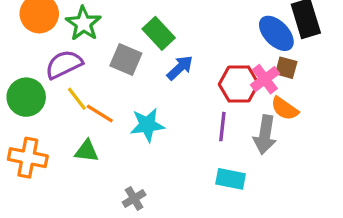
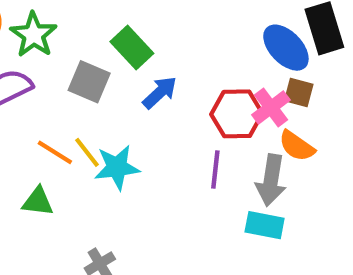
yellow line: (77, 99) -> (87, 152), moved
cyan rectangle: (231, 179) -> (265, 225), moved

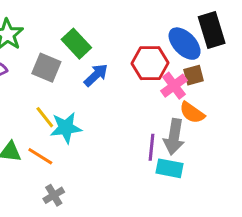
brown square: (299, 92) -> (194, 75), turned -30
red hexagon: (237, 114) -> (150, 63), moved
orange line: (55, 152) -> (40, 156), moved
purple line: (215, 169) -> (151, 147), moved

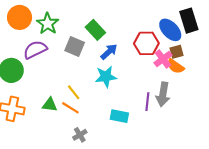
orange semicircle: (192, 113) -> (175, 66), moved
yellow line: (45, 117) -> (74, 92), moved
cyan star: (66, 128) -> (106, 77), moved
cyan rectangle: (170, 168) -> (119, 116), moved

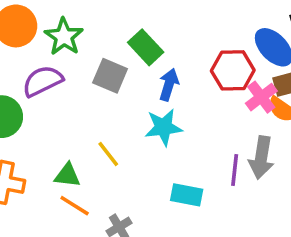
blue arrow: (109, 52) -> (169, 85), turned -30
orange line: (70, 108) -> (75, 206), moved

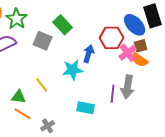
blue arrow: (169, 85) -> (89, 54), moved

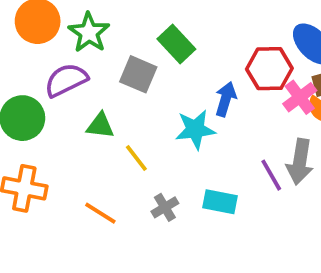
purple line: (113, 94) -> (271, 175), turned -36
green triangle: (19, 97) -> (100, 126), moved
gray cross: (48, 126) -> (165, 207), moved

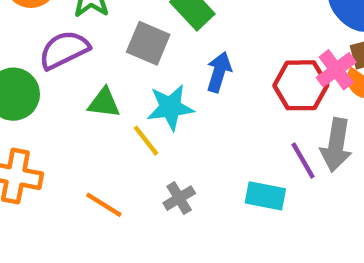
red hexagon: (269, 69) -> (301, 85), moved
blue arrow: (226, 99) -> (219, 72), moved
cyan star: (195, 129) -> (170, 107), moved
cyan rectangle: (220, 202) -> (265, 196), moved

